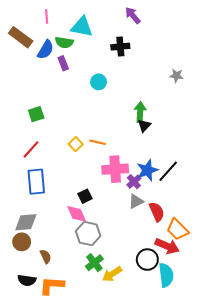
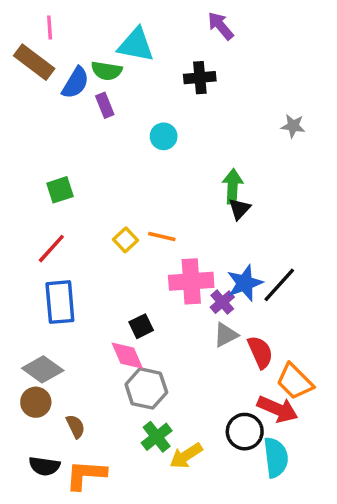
pink line: (47, 16) -> (50, 28), moved
gray diamond: (26, 222) -> (43, 369), turned 40

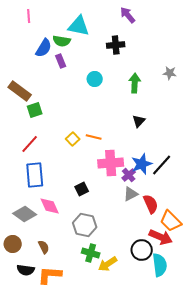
brown rectangle: (34, 62) -> (20, 91), moved
green arrow: (233, 186) -> (135, 83), moved
pink diamond: (127, 356) -> (50, 206), moved
brown circle: (36, 402) -> (13, 244), moved
green cross: (157, 437) -> (91, 253), turned -36

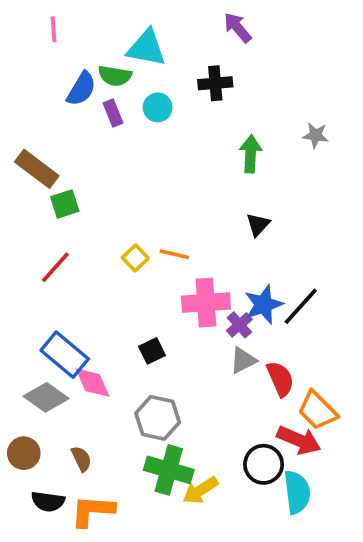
cyan circle: (95, 79) -> (158, 107), moved
blue rectangle: (35, 175) -> (65, 355), moved, turned -45
green cross: (91, 253) -> (169, 470), size x1.4

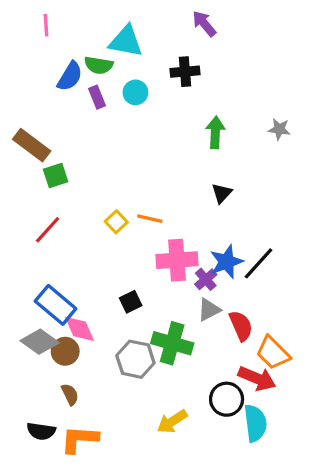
gray star: (316, 135) -> (279, 129), moved
brown circle: (24, 453) -> (65, 351), moved
green cross: (169, 470) -> (172, 343), moved

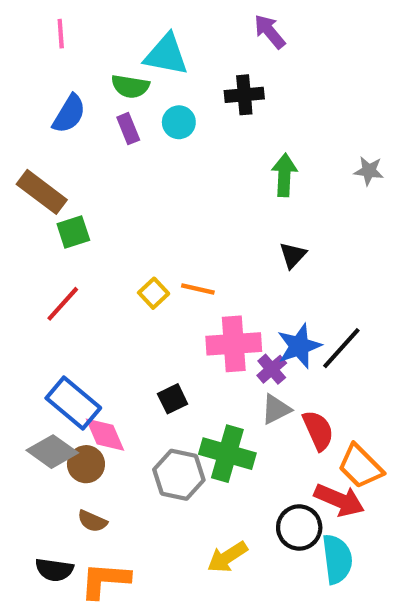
blue semicircle: (70, 76) -> (69, 114), moved
brown semicircle: (70, 394) -> (92, 521), turned 140

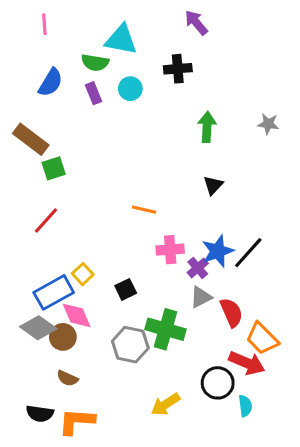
yellow square: (154, 293) -> (83, 274), moved
pink cross: (234, 344) -> (170, 250), size x0.7
blue rectangle: (73, 403) -> (54, 292), turned -69
cyan semicircle: (337, 559) -> (245, 406), size x0.6

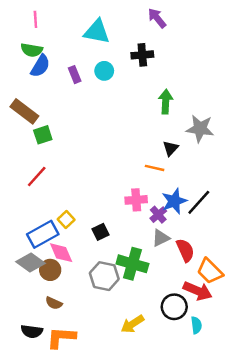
green semicircle: (95, 63) -> (32, 50), moved
gray star: (268, 124) -> (200, 129), moved, size x1.6
orange line: (144, 210) -> (155, 168), moved

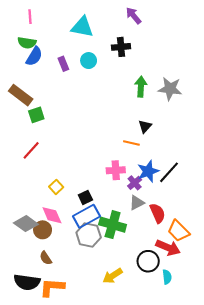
gray star: (200, 129) -> (170, 89), moved
blue rectangle: (43, 234) -> (86, 216), moved
brown semicircle: (54, 303) -> (46, 258), turned 32
black semicircle: (32, 331) -> (27, 282), size x1.4

